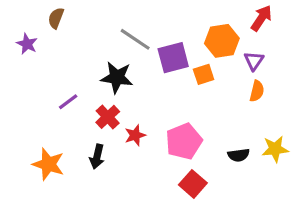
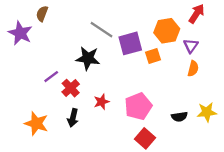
purple star: (27, 44) -> (20, 33), size x1.5
red cross: (108, 117) -> (71, 88), moved

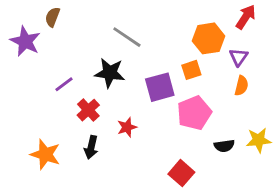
purple square: (130, 43) -> (160, 87), moved
purple line: (51, 77) -> (64, 84), moved
pink pentagon: (138, 106) -> (194, 113), moved

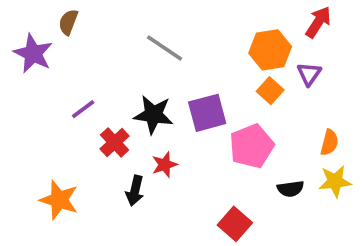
orange square: (191, 70) -> (270, 91), moved, turned -30
black star: (110, 73) -> (153, 115), moved
orange semicircle: (241, 86) -> (329, 142), moved
black arrow: (91, 147) -> (135, 191), moved

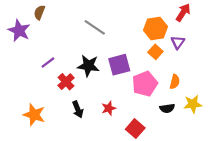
orange semicircle: (329, 142) -> (175, 82), moved
red star: (165, 165) -> (109, 108), moved
black arrow: (135, 191) -> (78, 109), turned -35

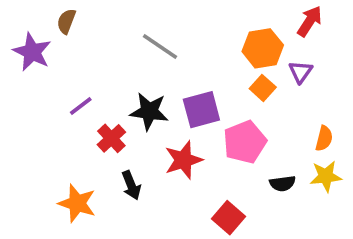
orange semicircle: (175, 82) -> (324, 138), moved
red star: (109, 108) -> (183, 160), moved, size x1.5
orange star: (34, 115) -> (77, 203), moved

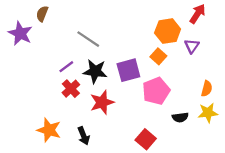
gray line: (160, 47) -> (88, 39), moved
orange square: (263, 88) -> (158, 56), moved
purple line: (81, 106) -> (66, 67), moved
red star: (183, 160) -> (102, 102), moved
black arrow: (131, 185) -> (84, 136), moved

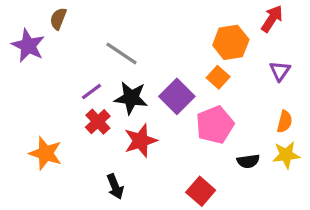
purple triangle: (192, 46) -> (280, 71), moved
purple square: (128, 70) -> (177, 96), turned -30
orange star: (49, 130) -> (46, 153), moved

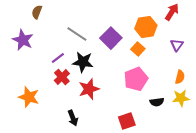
purple star: (28, 46) -> (23, 40), moved
purple square: (177, 96) -> (111, 38), moved
red square: (201, 191) -> (127, 121), turned 30

